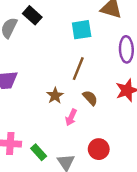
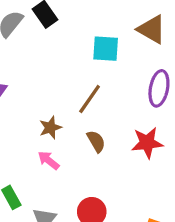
pink arrow: (71, 117) -> (49, 160), moved, turned 91

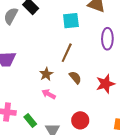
red star: (147, 143) -> (105, 84), moved

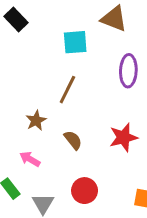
brown semicircle: (75, 77) -> (73, 140), moved
pink arrow: (49, 94) -> (30, 159), moved

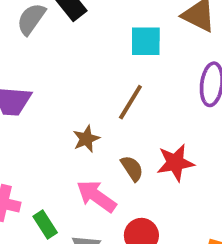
red star: (123, 137) -> (175, 163), moved
pink arrow: (30, 159) -> (96, 196), moved, size x1.5

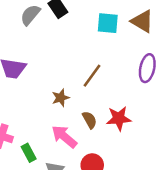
cyan square: (146, 41) -> (108, 23), moved

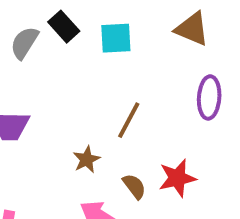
cyan square: (108, 23) -> (116, 38), moved

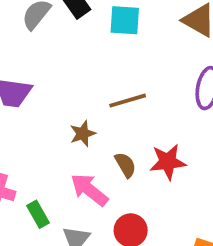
brown line: (129, 120) -> (128, 101), turned 39

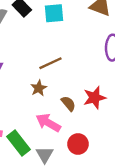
brown line: (128, 101) -> (50, 63), moved
green rectangle: (38, 214) -> (19, 143), size x1.5

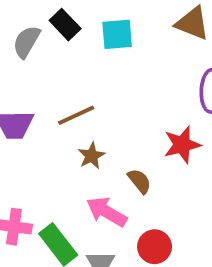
brown line: (50, 63) -> (76, 115), moved
red star: (95, 98) -> (182, 145), moved

